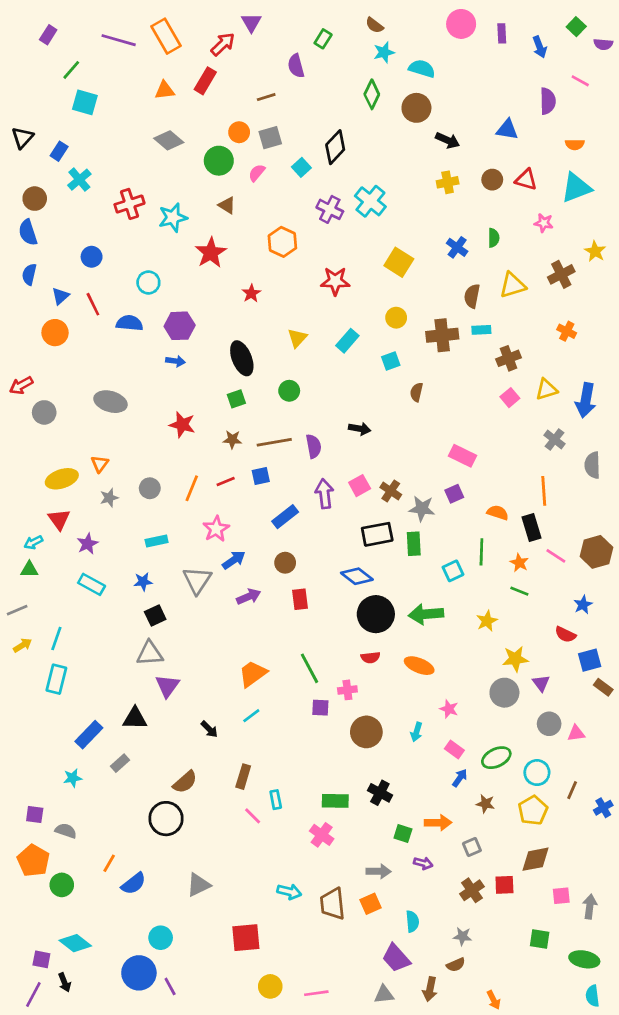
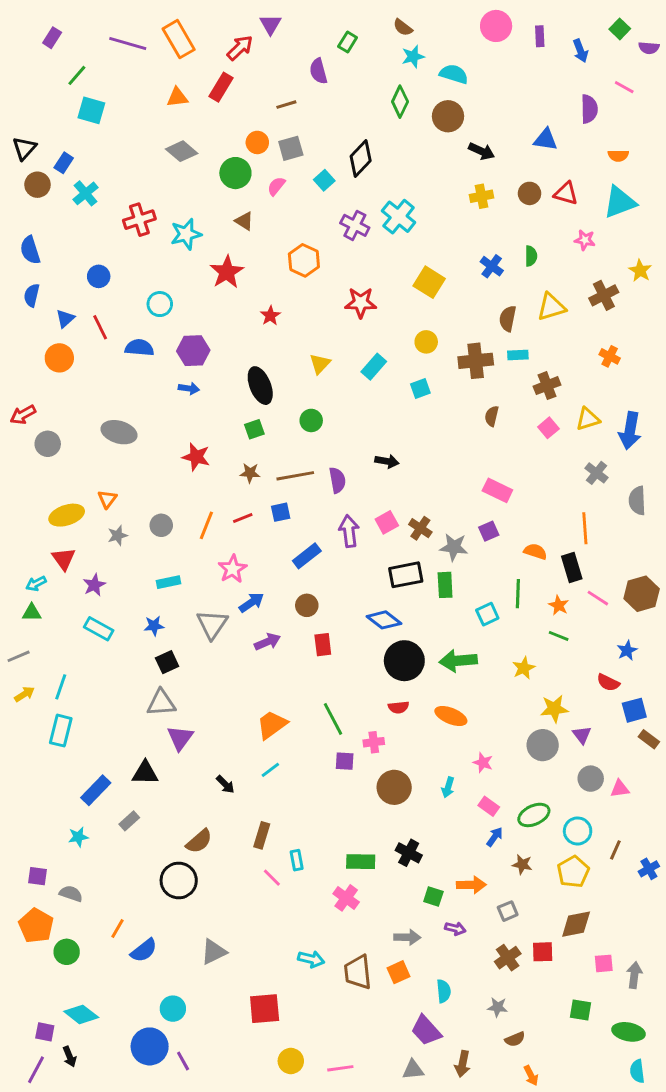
brown circle: (35, 199) -> (37, 185), moved
brown semicircle: (416, 392) -> (492, 416), moved
brown semicircle: (456, 965) -> (515, 1039), moved

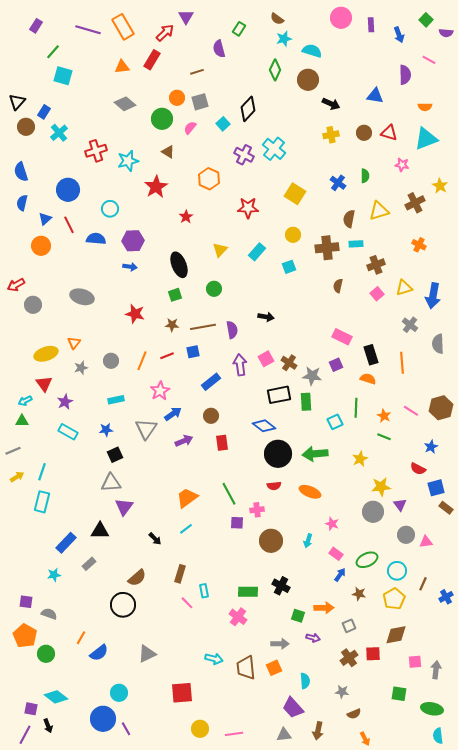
blue circle: (99, 276) -> (68, 190), size x1.5
black rectangle: (572, 568) -> (371, 355), moved

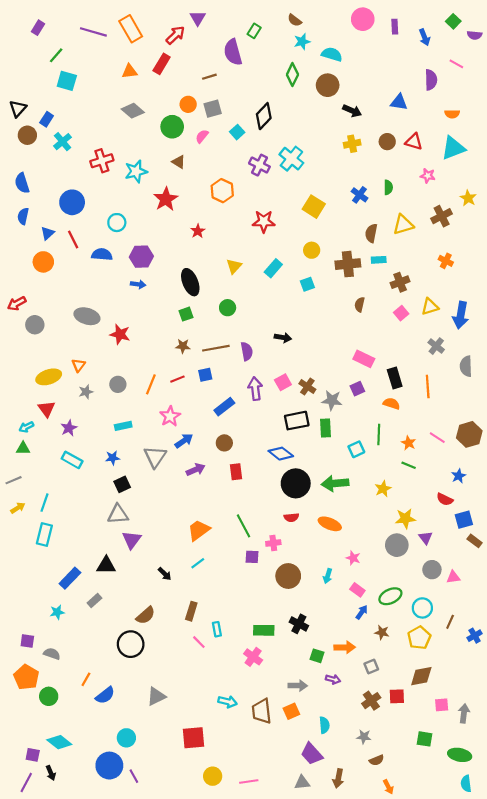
purple semicircle: (219, 49) -> (233, 52), size x1.4
red star: (135, 314) -> (120, 334), moved

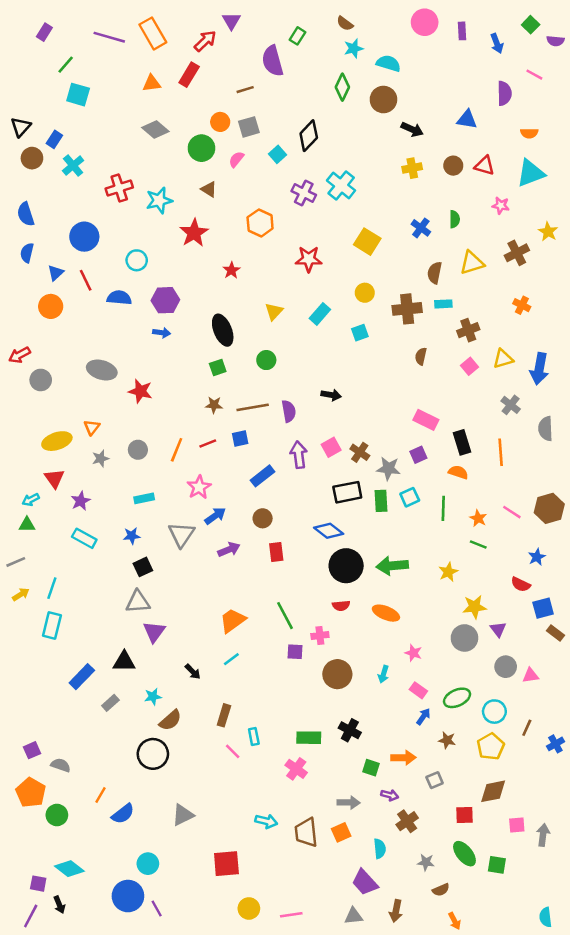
cyan square: (356, 449) -> (410, 497), moved
cyan star: (57, 612) -> (153, 697), moved
purple square: (27, 641) -> (32, 750), turned -32
brown cross: (371, 701) -> (407, 821), moved
green ellipse: (460, 755) -> (464, 854), moved, turned 40

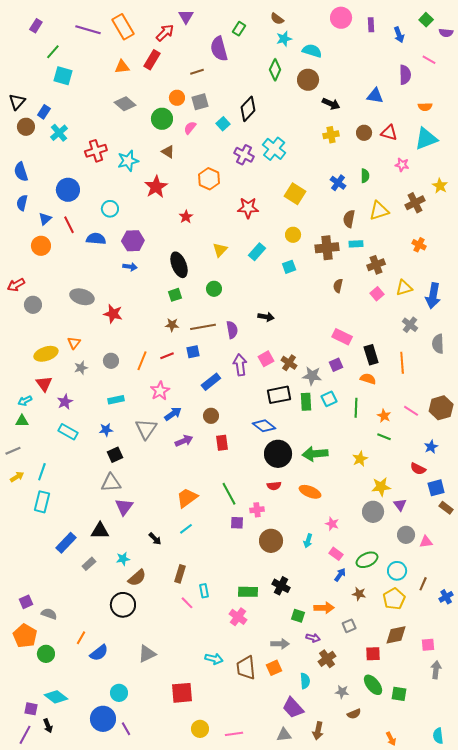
pink square: (517, 825) -> (428, 645), moved
orange arrow: (455, 921) -> (391, 739), moved

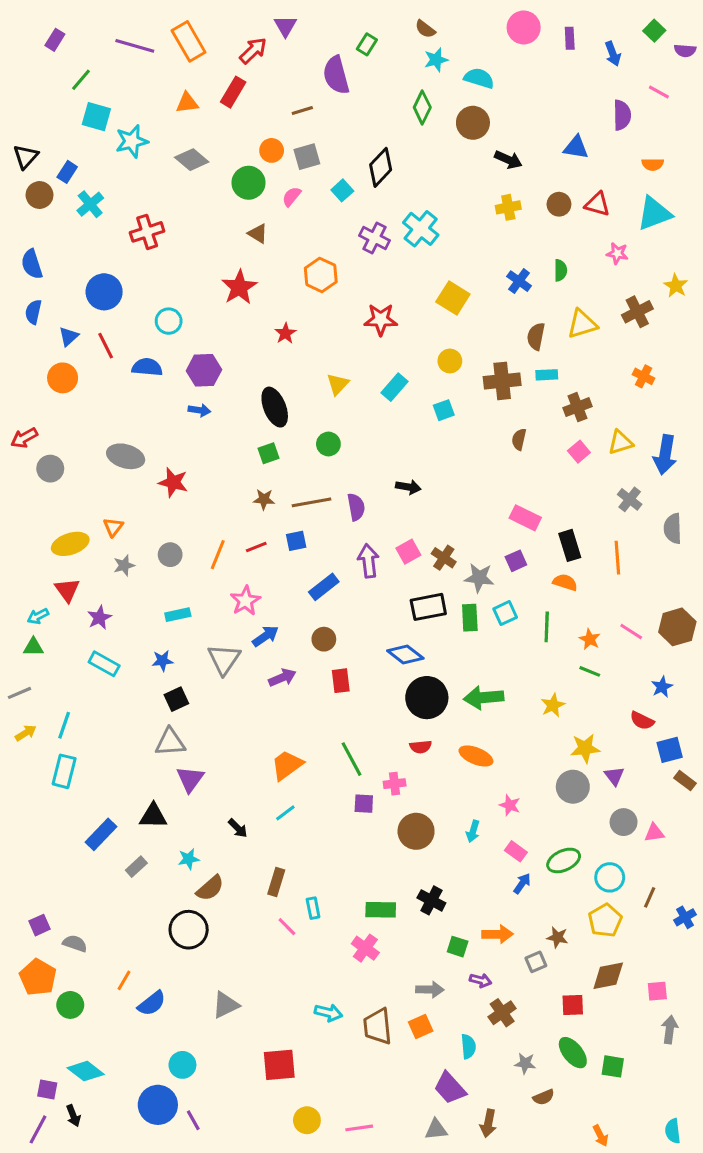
cyan star: (128, 161) -> (132, 141), moved
brown star: (359, 594) -> (557, 937), moved

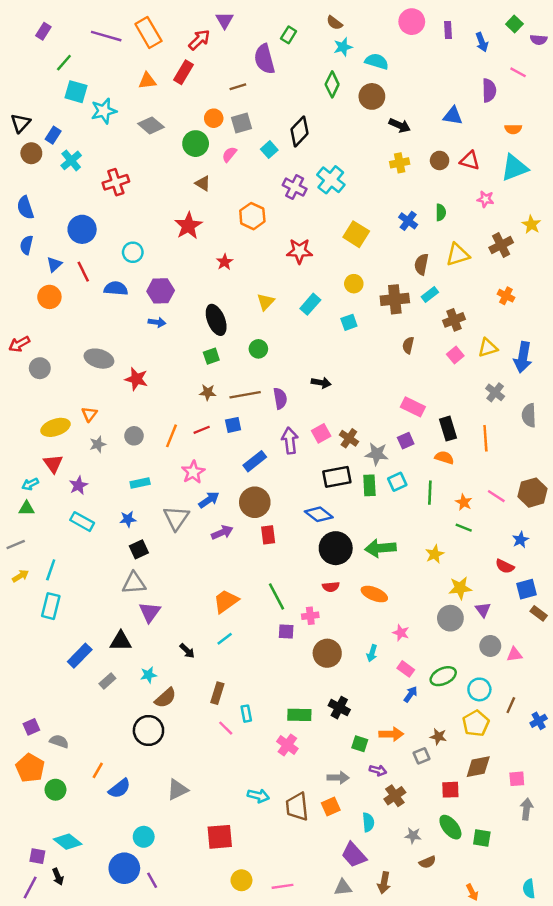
cyan rectangle: (547, 375) -> (430, 295), turned -35
brown circle: (324, 639) -> (255, 502), size x1.6

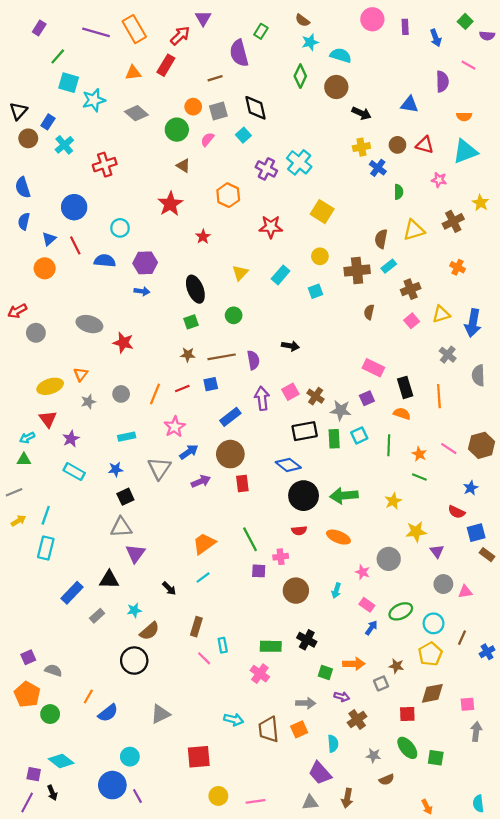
black diamond: (299, 131) -> (255, 108), moved, turned -56
blue cross: (408, 221) -> (378, 168), moved
gray circle: (450, 618) -> (389, 559), moved

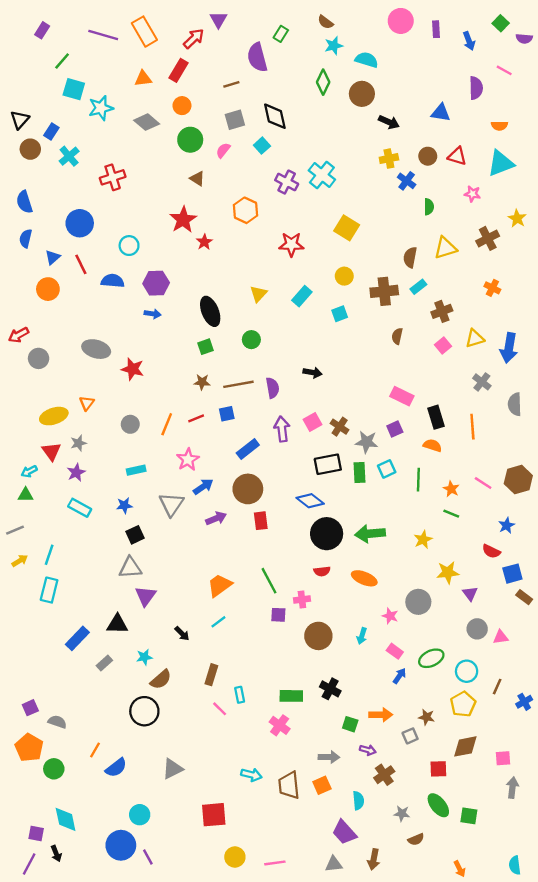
orange circle: (193, 107) -> (182, 106), moved
red star: (203, 237) -> (204, 242), moved
gray star: (88, 402) -> (79, 443), moved
cyan diamond: (61, 761) -> (66, 819), turned 40

